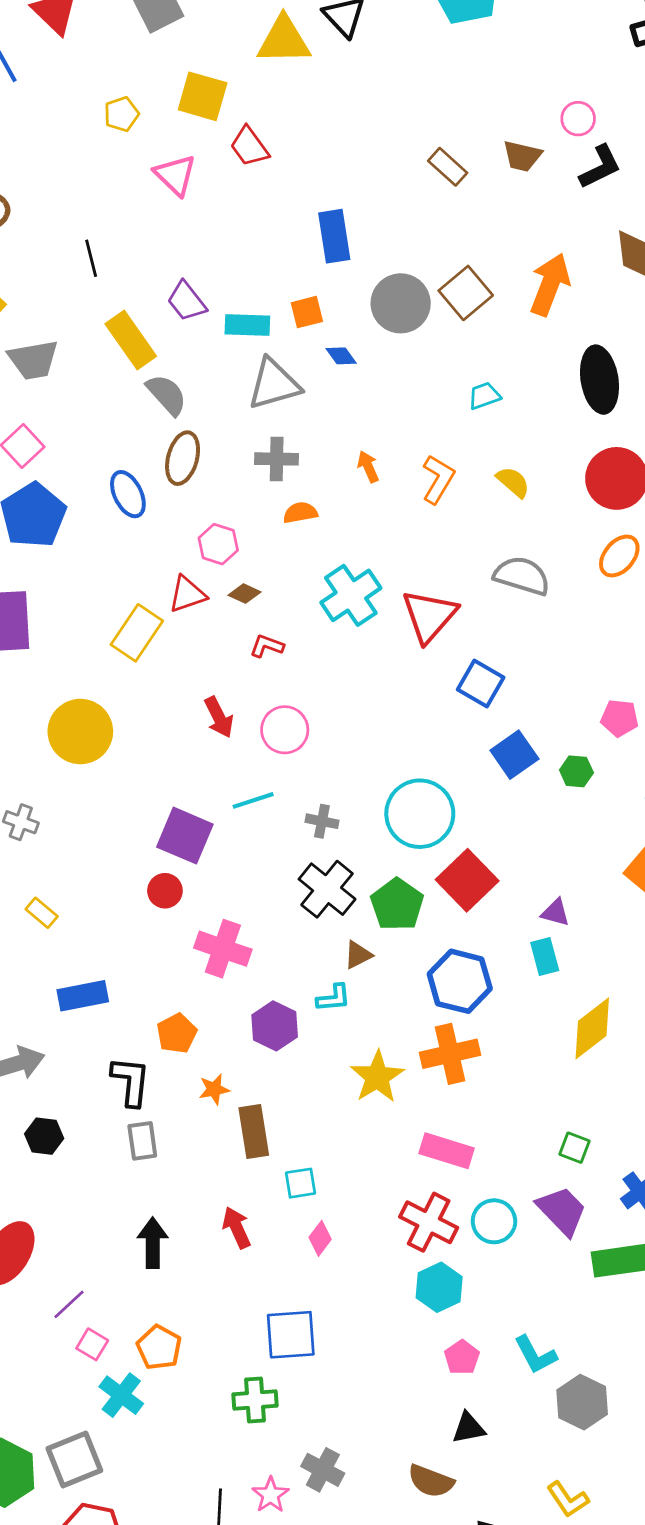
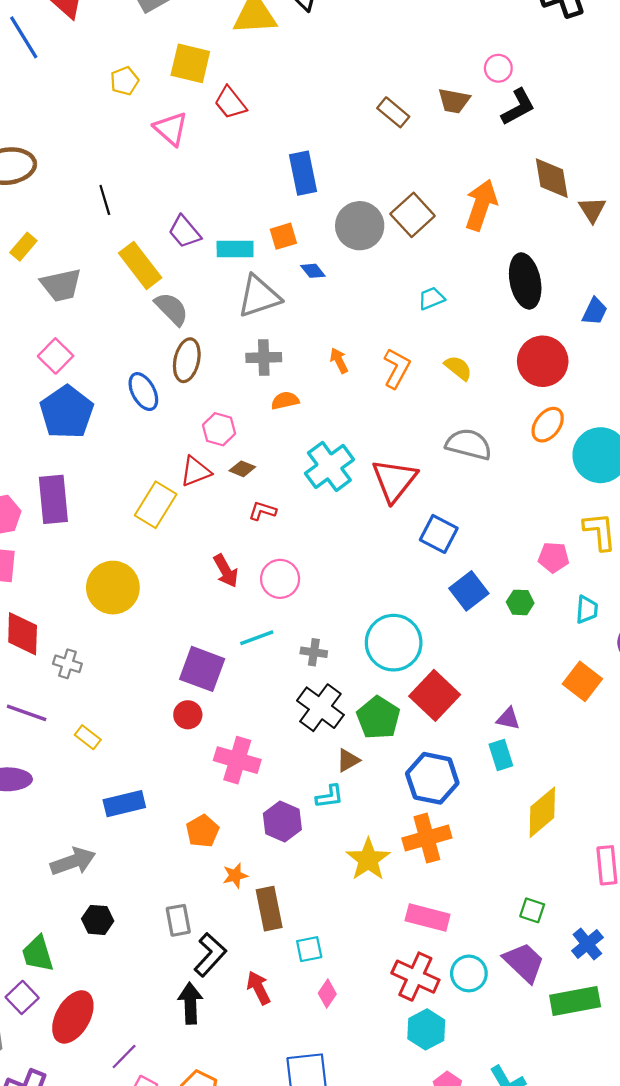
black L-shape: (131, 1081) -> (210, 955), moved, turned 39

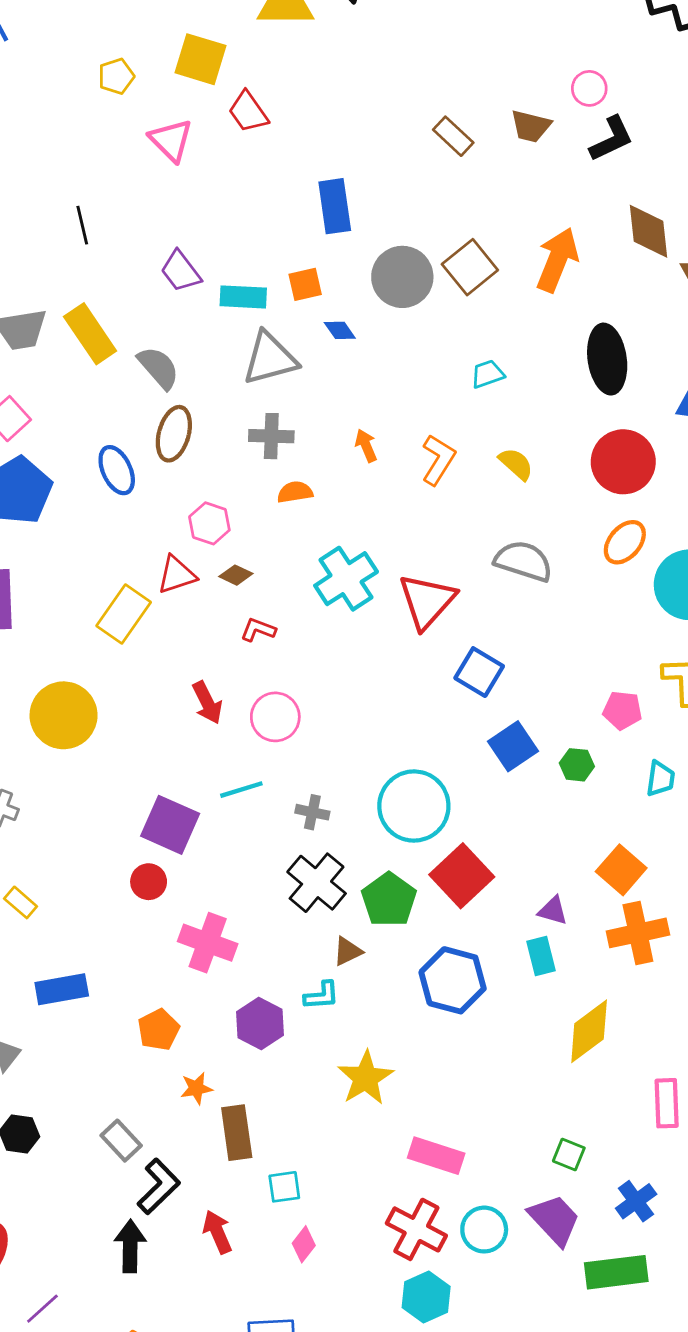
yellow rectangle: (140, 265) -> (90, 334), moved
orange square: (582, 681) -> (621, 870), moved
orange cross: (427, 838) -> (638, 933), moved
gray rectangle: (178, 920) -> (121, 1141), turned -36

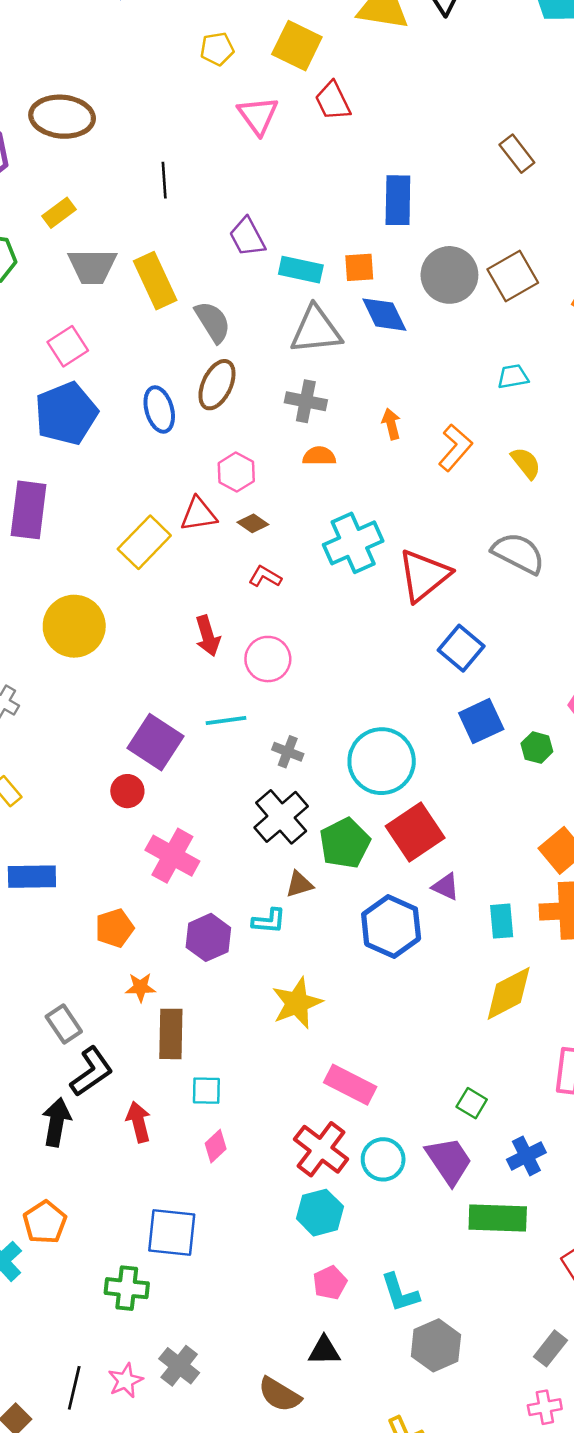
blue diamond: (340, 330) -> (384, 315), size x1.6
purple triangle: (553, 911) -> (446, 887), moved
cyan rectangle: (541, 956) -> (502, 921), moved

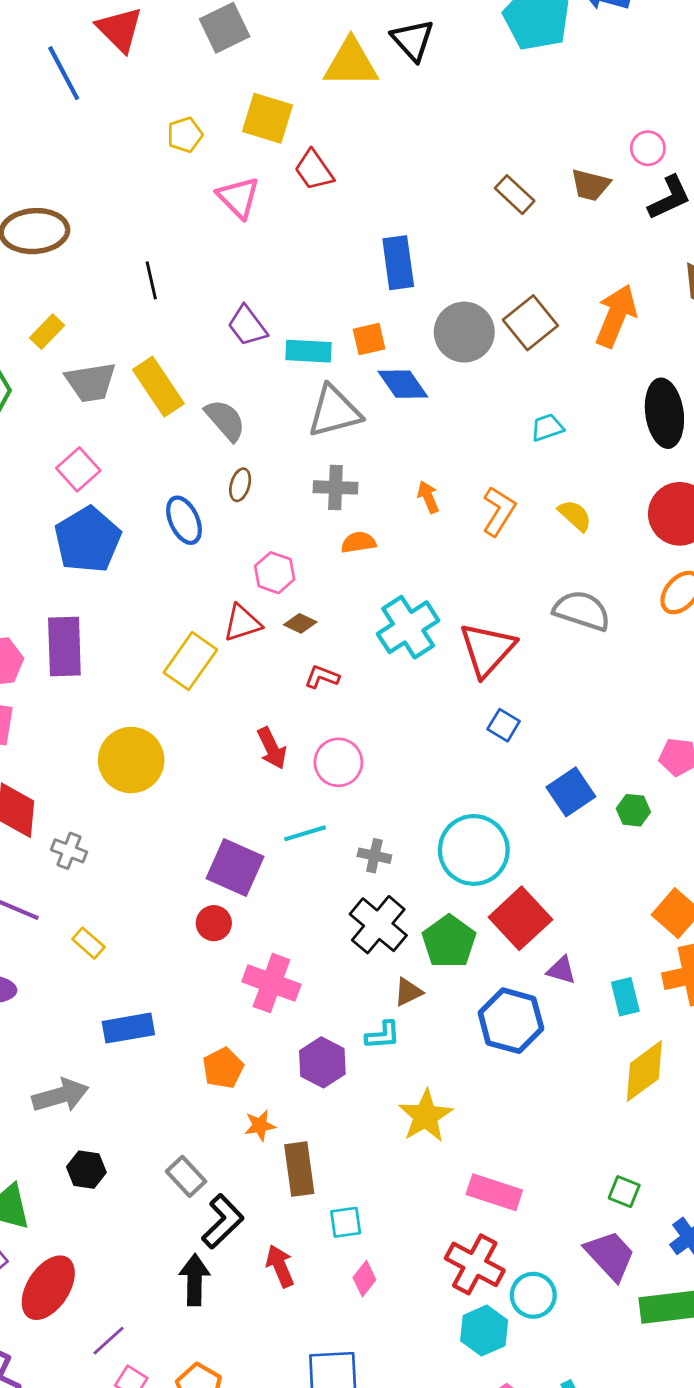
brown ellipse: (217, 385) -> (240, 485), size x0.6
blue square: (461, 648) -> (504, 725), moved, size x0.7
cyan circle: (383, 1159) -> (533, 1295), moved

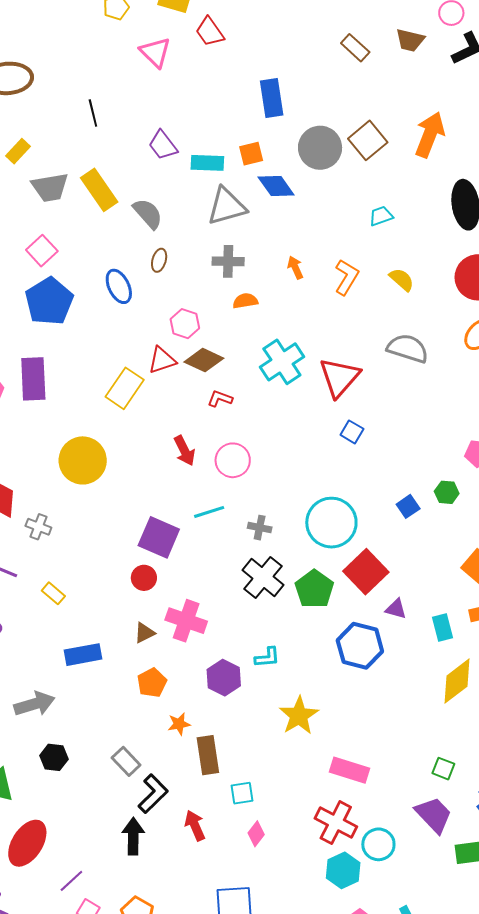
brown diamond: (300, 623) -> (204, 360), size x1.6
blue square: (571, 792) -> (408, 506), moved, size x0.7
brown triangle: (408, 992) -> (144, 633), moved

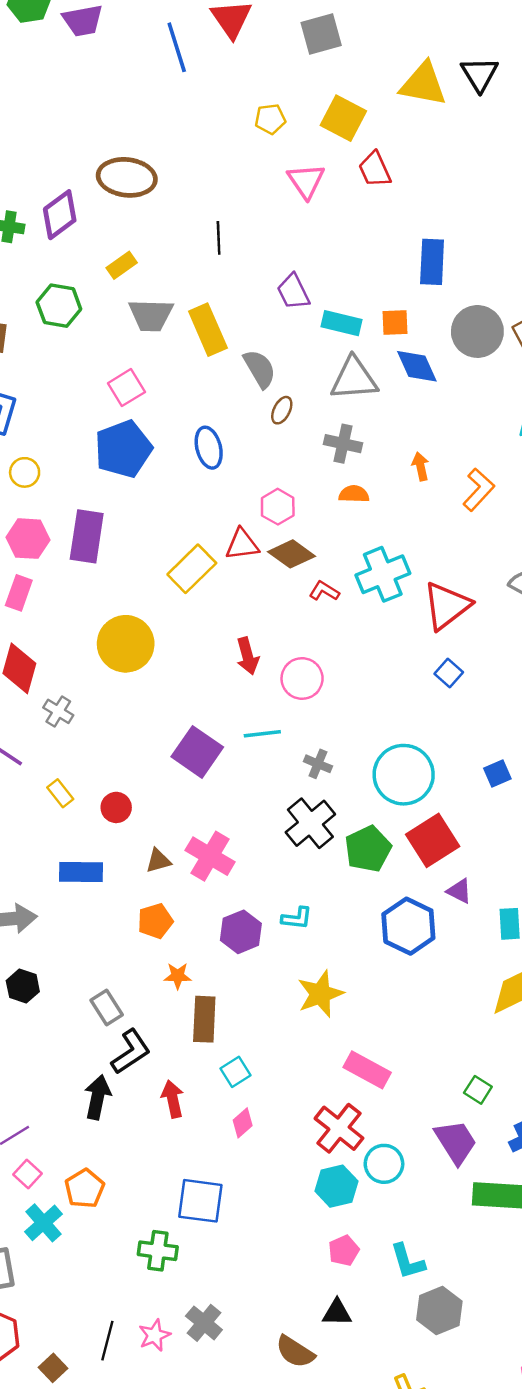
brown ellipse: (159, 260) -> (282, 410), moved
red L-shape: (220, 399) -> (324, 591), moved
red circle: (144, 578) -> (116, 807), moved
cyan square: (242, 793) -> (235, 1072), turned -35

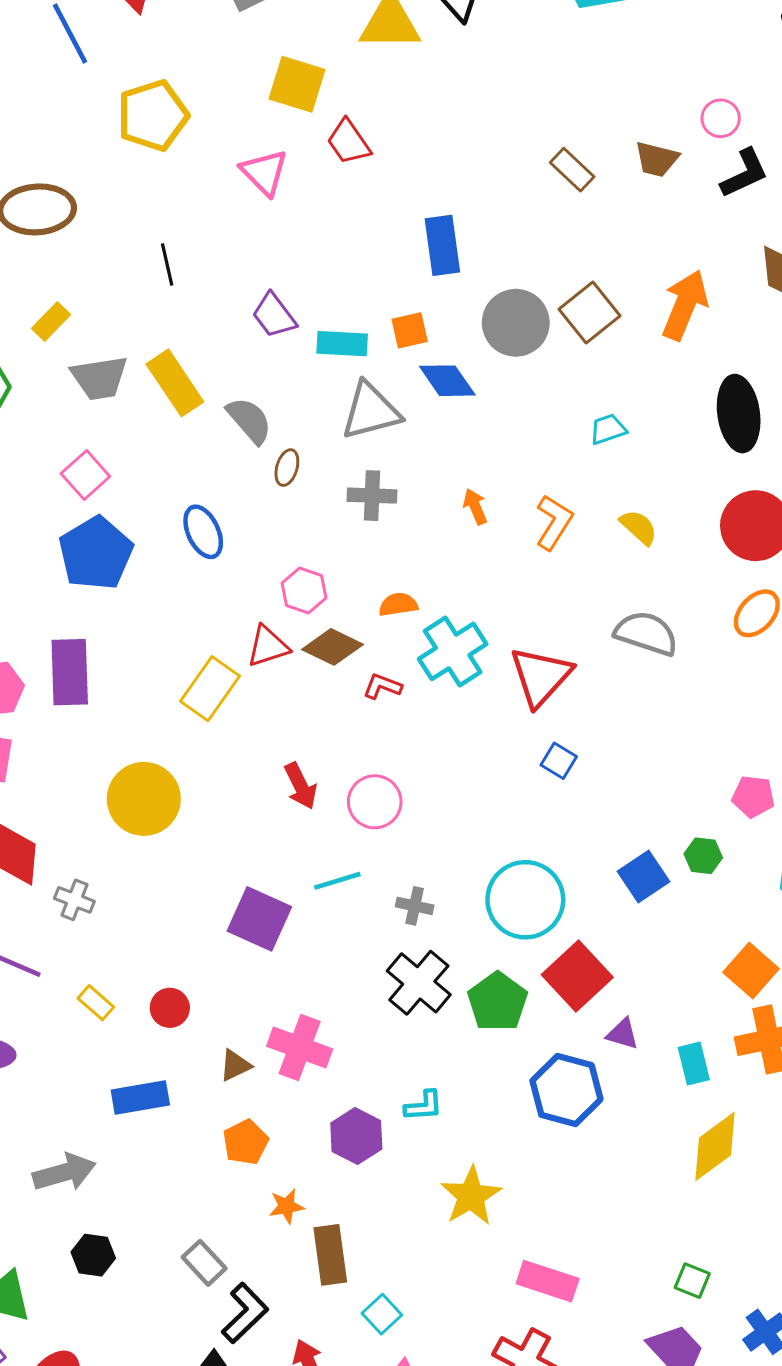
yellow pentagon: (270, 119) -> (153, 115), moved, size x1.8
orange semicircle: (354, 494) -> (398, 605), moved
blue square: (497, 774) -> (644, 877), size x1.4

